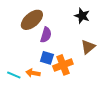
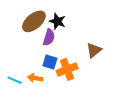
black star: (82, 16) -> (57, 21), moved

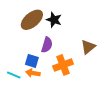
purple semicircle: (49, 37) -> (47, 45), moved
blue square: (50, 62) -> (32, 61), moved

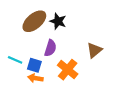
orange cross: (63, 65) -> (68, 70), turned -30
cyan line: (14, 75) -> (15, 60), moved

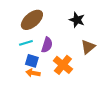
black star: (58, 21) -> (77, 20), moved
cyan line: (15, 60) -> (26, 43), moved, turned -40

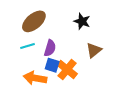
blue square: (32, 61) -> (52, 65), moved
orange arrow: (33, 73) -> (35, 78), size x1.5

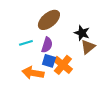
brown ellipse: (34, 21) -> (49, 20), moved
black star: (82, 21) -> (82, 33), moved

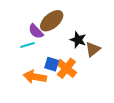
black star: (82, 33) -> (78, 40), moved
purple semicircle: (47, 45) -> (36, 31), moved, turned 119

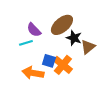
brown ellipse: (52, 21) -> (62, 25), moved

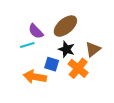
black star: (74, 38) -> (66, 49), moved
orange cross: (63, 65) -> (78, 68), moved

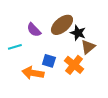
cyan line: (27, 45) -> (15, 47), moved
black star: (66, 49) -> (78, 33), moved

